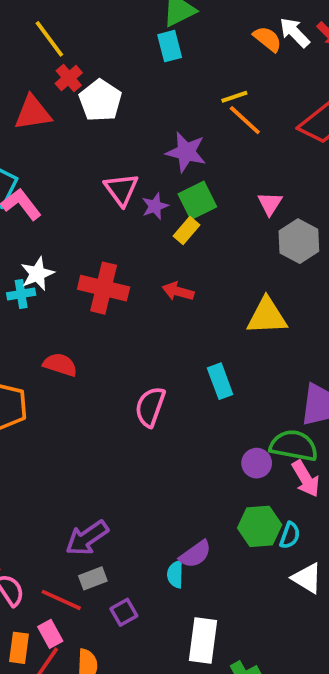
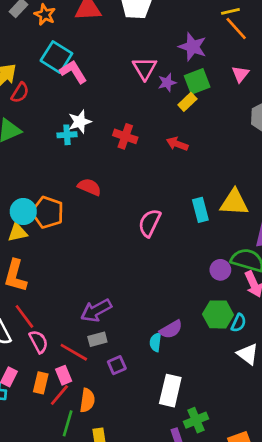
pink triangle: (270, 204) -> (240, 74), moved
red cross: (104, 288) -> (125, 136), size x0.7
yellow triangle: (267, 316) -> (234, 202), moved

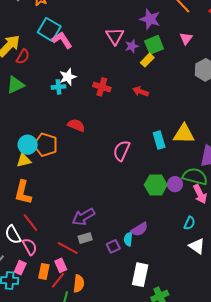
green hexagon: (218, 314) -> (156, 185), moved
pink semicircle: (39, 342) -> (30, 247), moved
purple square: (117, 365) -> (113, 246), moved

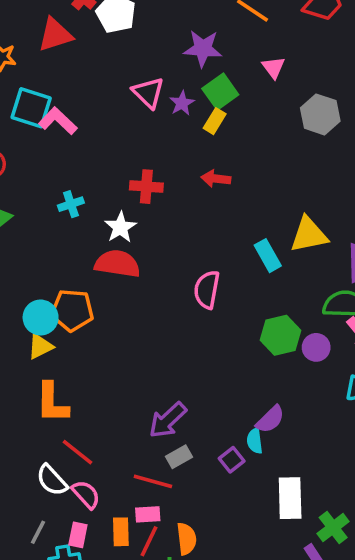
white star: (68, 77) -> (120, 227), moved
red semicircle: (76, 125) -> (117, 264), size x1.4
purple circle: (175, 184) -> (316, 347), moved
pink rectangle: (61, 265) -> (148, 514), turned -56

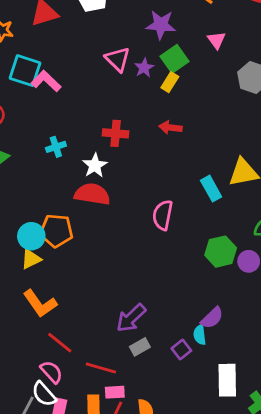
orange L-shape: (52, 403) -> (40, 304), turned -36
white semicircle: (52, 480) -> (44, 394), moved
red line: (153, 481) -> (101, 368), moved
pink semicircle: (86, 494) -> (52, 372), moved

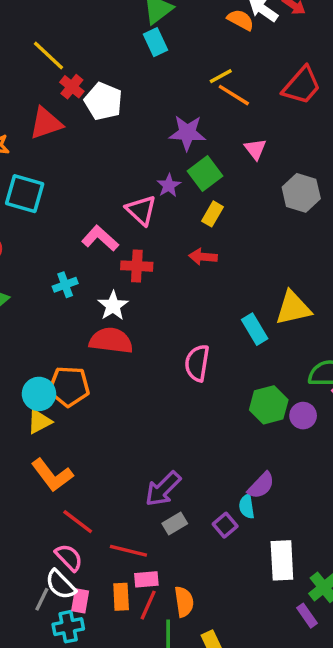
pink triangle: (118, 59) -> (141, 210), moved
pink L-shape: (46, 81) -> (100, 238), moved
yellow rectangle: (170, 82) -> (212, 214), moved

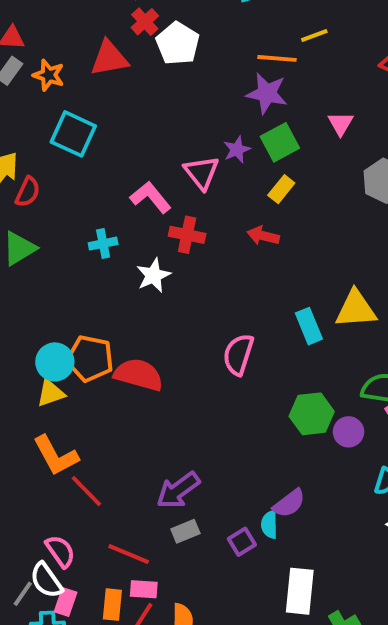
orange line: (234, 95) -> (277, 58), moved, turned -36
red semicircle: (111, 341) -> (139, 375), moved
red line: (78, 522) -> (86, 491), moved

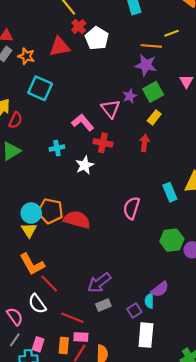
red arrow: (263, 236) -> (144, 143), turned 84
yellow triangle: (51, 393) -> (29, 230), turned -42
pink semicircle: (60, 551) -> (15, 316), moved
white semicircle: (46, 580) -> (37, 304), moved
white rectangle: (300, 591) -> (146, 335), moved

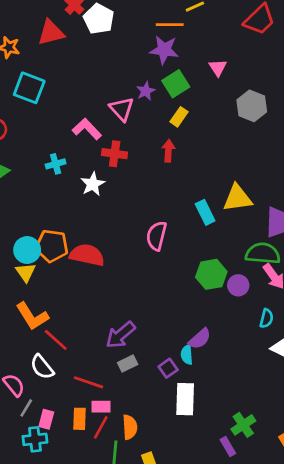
gray line: (15, 340) -> (26, 408), moved

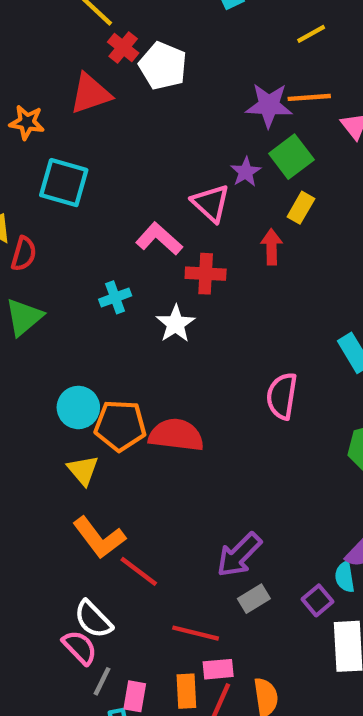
orange line: (170, 25) -> (309, 97), moved
red arrow: (168, 151) -> (272, 247), moved
cyan circle: (27, 250) -> (78, 407), moved
white semicircle: (42, 367) -> (93, 619), moved

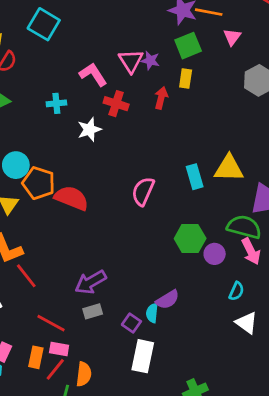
purple star: (246, 172) -> (150, 61), moved, turned 30
yellow rectangle: (301, 208) -> (186, 79), turned -36
purple square: (318, 600) -> (131, 323), turned -30

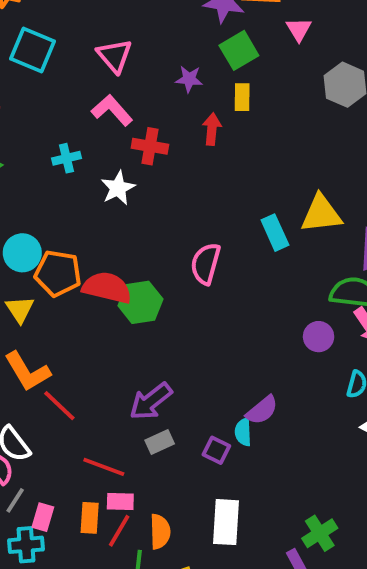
pink triangle: (131, 61) -> (114, 56), moved
green hexagon: (190, 239) -> (140, 302), moved
white rectangle: (143, 356) -> (226, 522), moved

